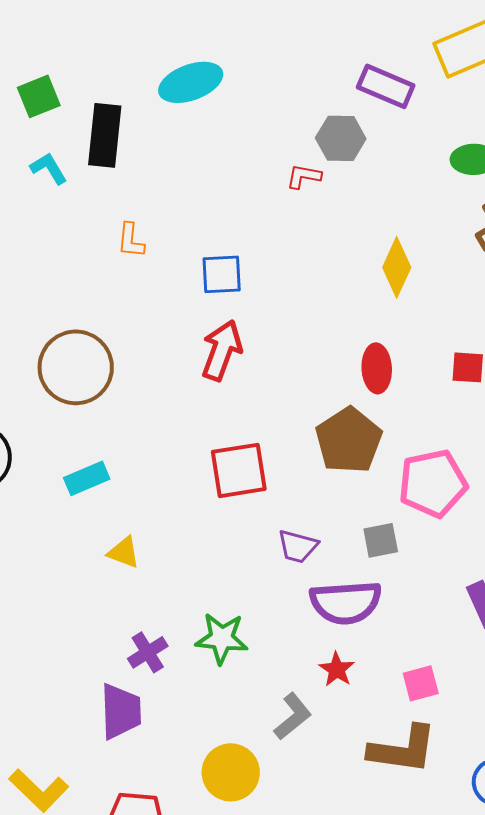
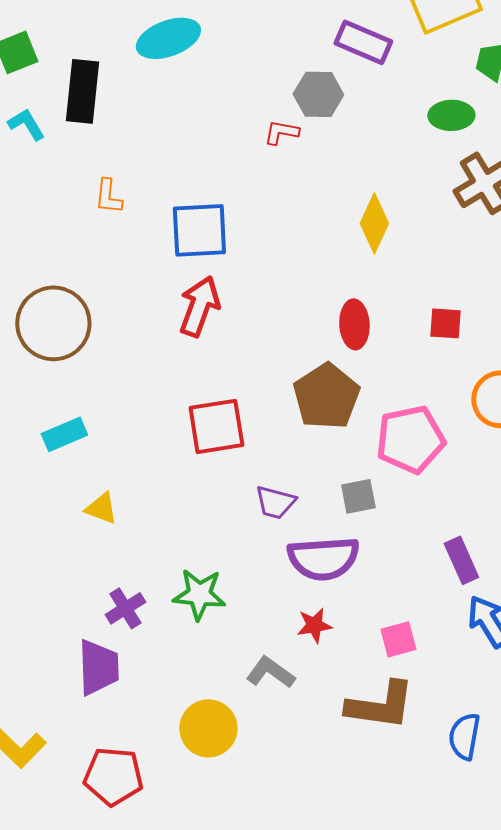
blue square: (222, 274) -> (199, 230), size x1.4
red star: (337, 669) -> (314, 625), turned 30
gray L-shape: (293, 716) -> (270, 672), turned -105

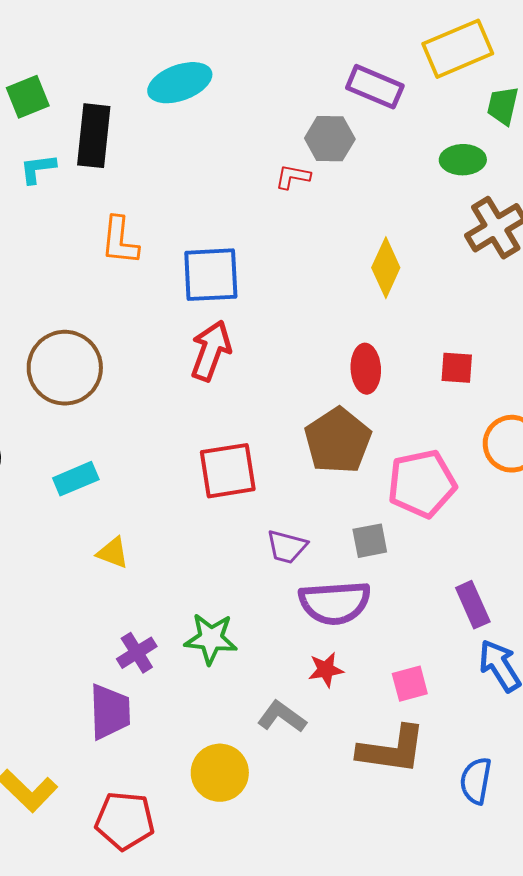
cyan L-shape: (26, 124) -> (38, 169), turned -66
orange L-shape: (108, 196) -> (120, 241), size x1.4

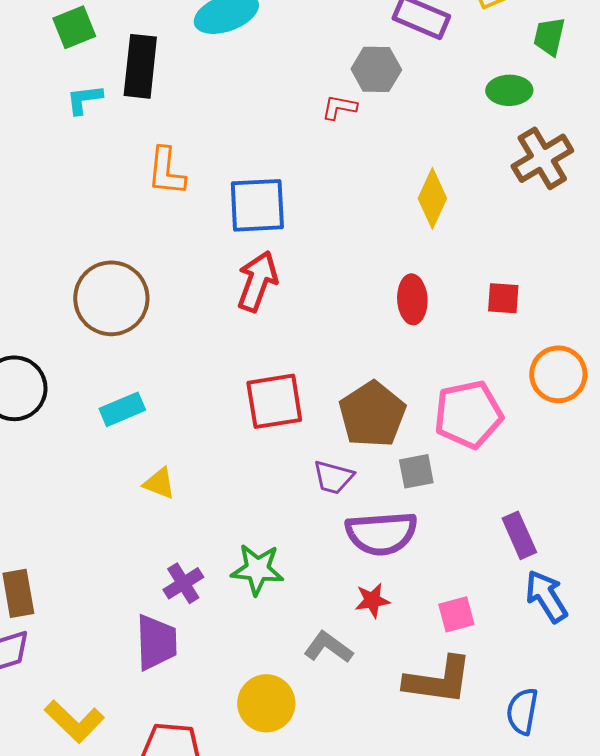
brown pentagon: (338, 441) -> (372, 414), moved

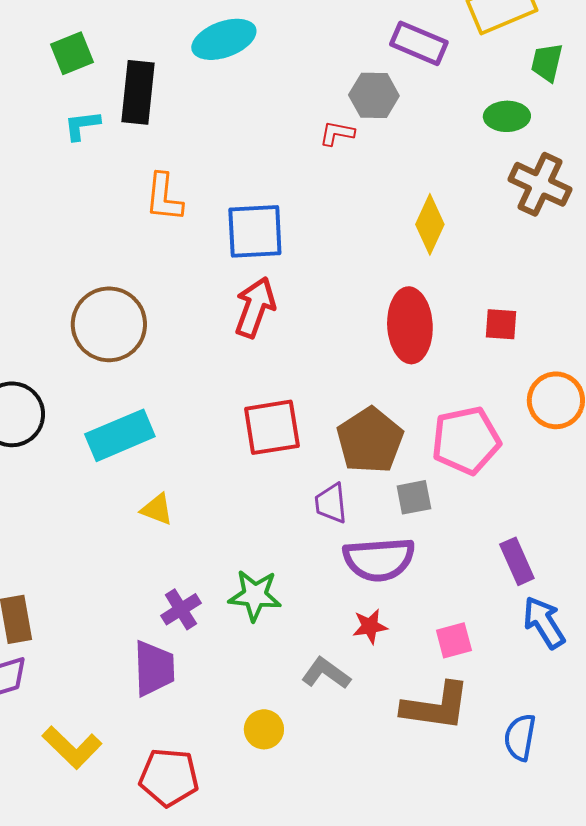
brown cross: (542, 158) -> (540, 184), turned -34
red ellipse: (412, 299) -> (410, 325), size x1.5
cyan rectangle: (122, 409) -> (120, 435), size x1.5
purple trapezoid: (333, 477) -> (331, 503), turned 69
yellow circle: (266, 703) -> (264, 729), size x0.7

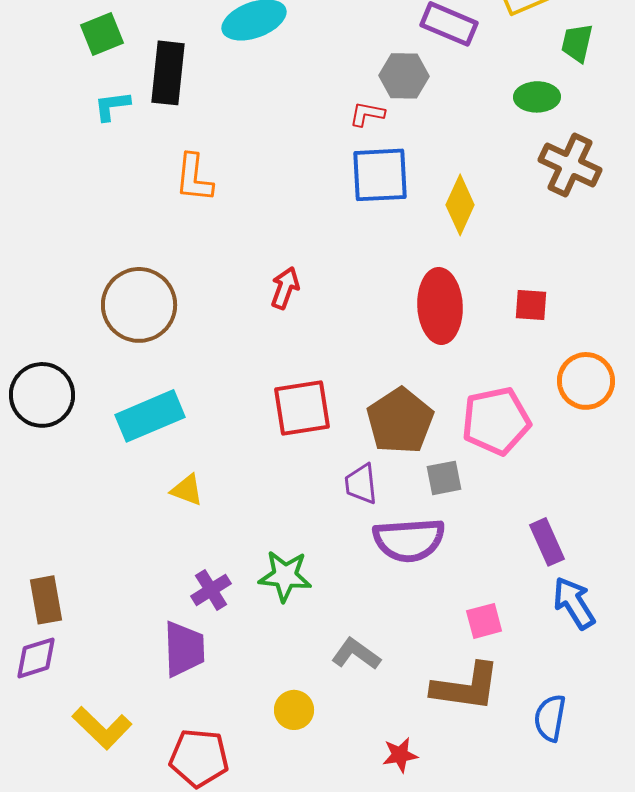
blue square: (255, 231) -> (380, 175), moved
red arrow: (255, 307) -> (285, 288), size x0.7
red star: (370, 626) -> (400, 755), moved

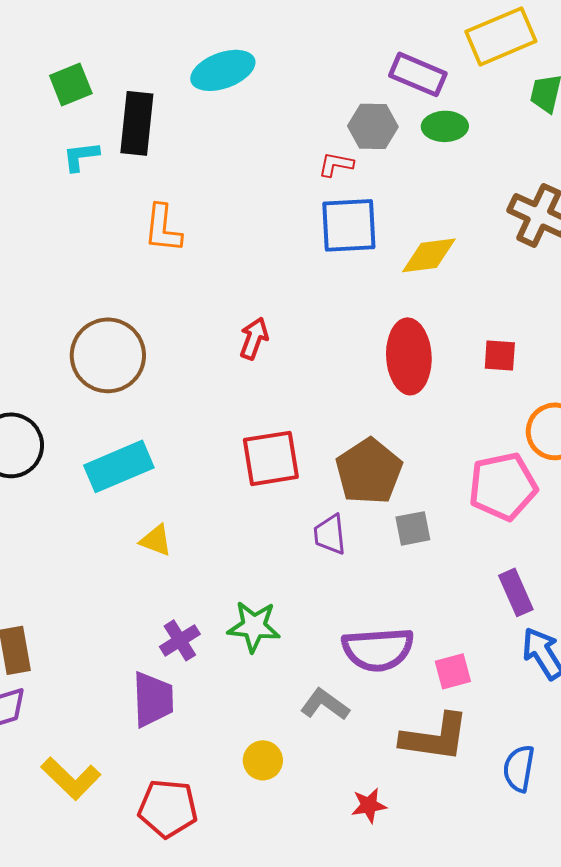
green ellipse: (537, 97) -> (445, 126), moved
yellow diamond: (460, 205) -> (429, 255), turned 58
pink pentagon: (496, 421) -> (503, 486), moved
purple semicircle: (409, 540) -> (378, 649), moved

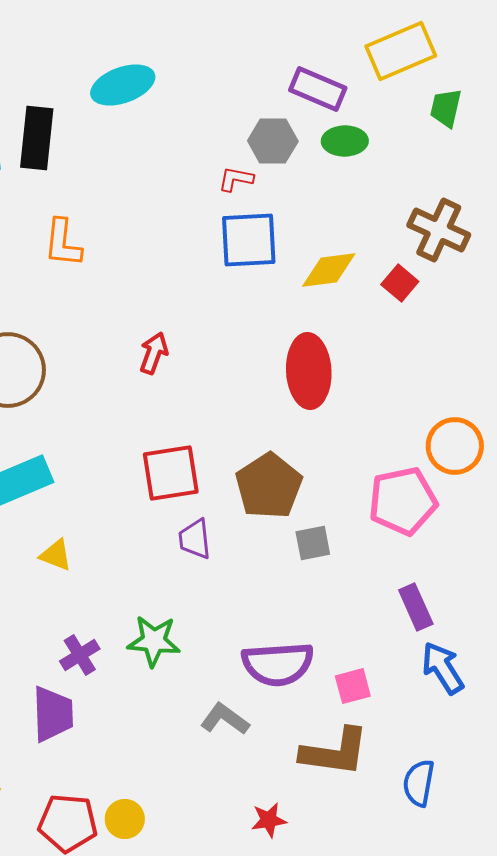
red square: (500, 355) -> (400, 283), moved, turned 36
purple trapezoid: (330, 534) -> (195, 539), moved
yellow circle: (263, 760) -> (125, 819), moved

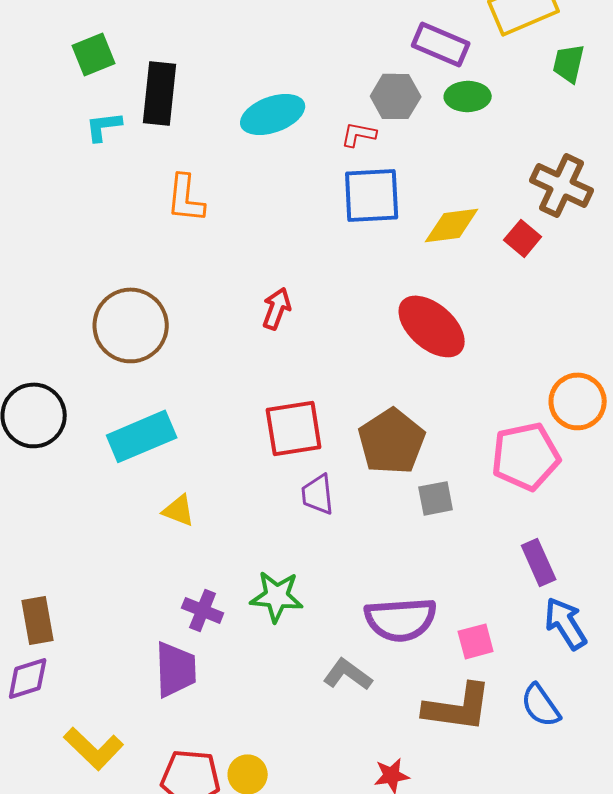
cyan ellipse: (123, 85) -> (273, 114), moved
red ellipse: (309, 371) -> (432, 326), turned -46
purple cross: (80, 655) -> (203, 610), turned -36
blue semicircle: (419, 783) -> (541, 705), moved, turned -45

